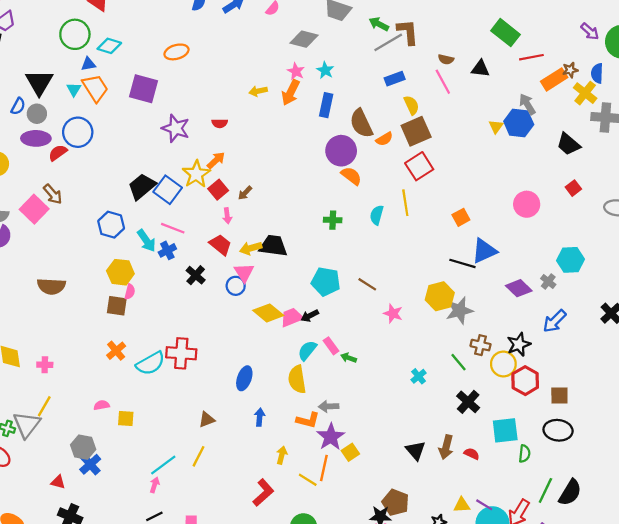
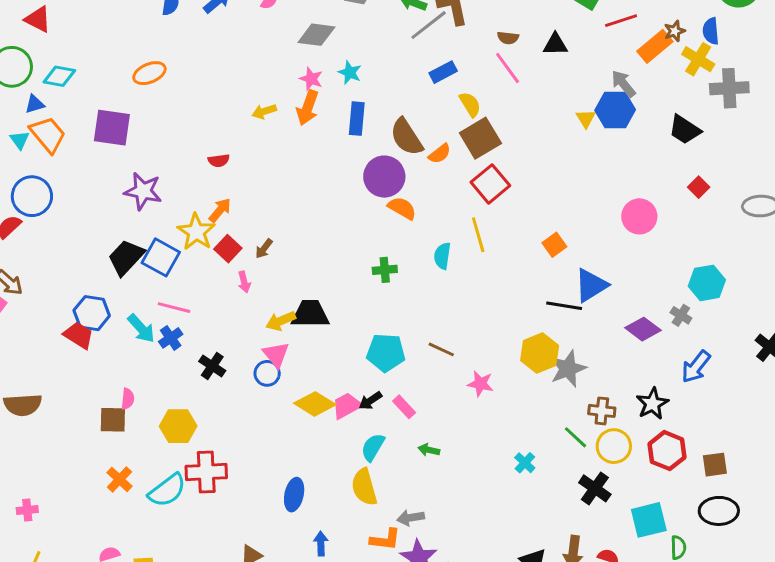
purple star: (176, 128) -> (143, 191), moved
red trapezoid: (220, 245) -> (79, 335), moved
yellow hexagon: (120, 272) -> (178, 426), moved
pink rectangle: (331, 346) -> (404, 407), moved
yellow circle: (503, 364) -> (614, 446), moved

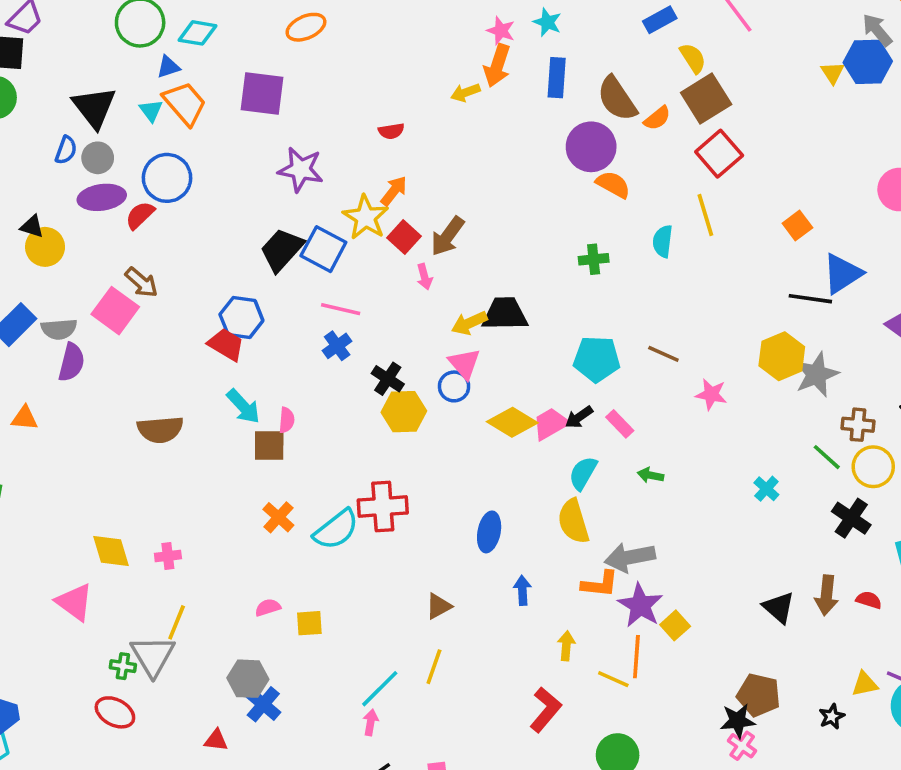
yellow arrow: (264, 111) -> (465, 93), moved
brown arrow: (264, 249) -> (448, 236), size x1.6
cyan arrow: (141, 328) -> (243, 406), moved
yellow hexagon: (178, 426) -> (404, 412), moved
gray arrow: (411, 518) -> (630, 557), size x1.5

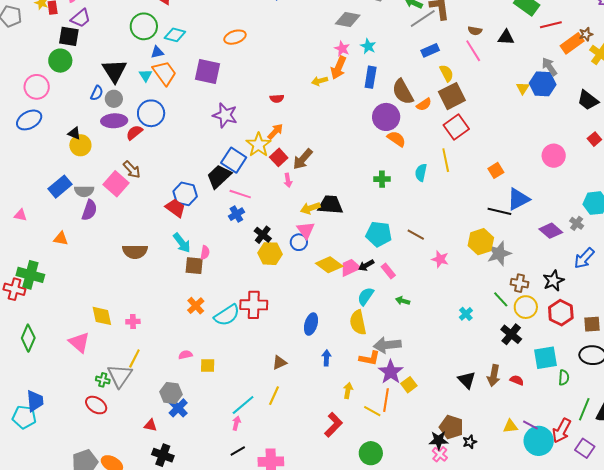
black trapezoid: (282, 250) -> (219, 176), moved
black star: (832, 717) -> (470, 442), moved

